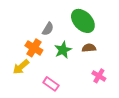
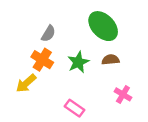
gray semicircle: (48, 29) -> (48, 34), moved
pink rectangle: (51, 84) -> (75, 108), moved

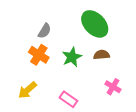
yellow arrow: (26, 83) -> (27, 90), moved

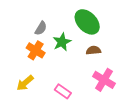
green star: (72, 57) -> (62, 42), moved
pink cross: (113, 87) -> (104, 80), size x1.5

